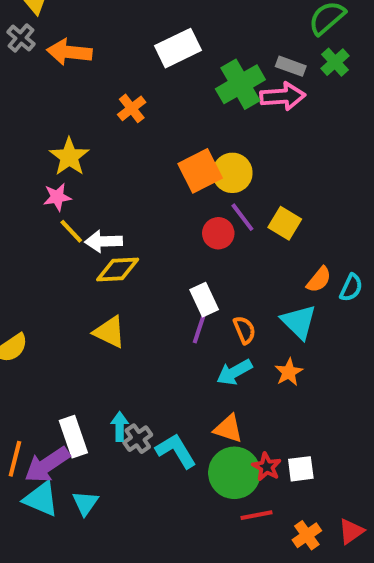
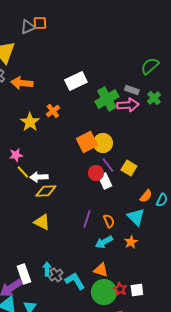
green cross: (335, 62) -> (154, 98), moved
yellow star: (69, 157) -> (30, 122), moved
white rectangle: (204, 300) -> (105, 181), moved

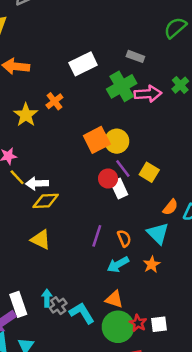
green semicircle: (150, 66) -> (175, 28), moved
gray rectangle: (132, 90) -> (135, 56), moved

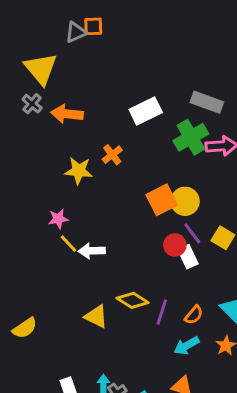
gray rectangle: (135, 56) -> (207, 102), size x1.5
yellow star: (26, 115) -> (79, 171), turned -30
yellow diamond: (46, 201) -> (133, 300), moved, turned 35
orange semicircle: (124, 238) -> (194, 315), turned 63

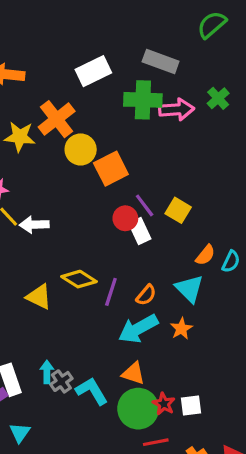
green cross: (191, 137) -> (143, 100), turned 32
orange cross: (112, 155) -> (57, 119), size x1.6
yellow circle: (185, 201) -> (81, 149), moved
cyan arrow: (187, 346) -> (138, 329), size x1.4

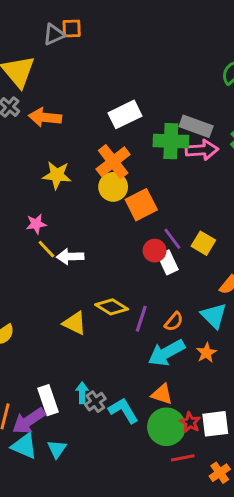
gray rectangle: (161, 61) -> (196, 126), moved
orange cross: (57, 119) -> (113, 162), moved
white square: (191, 405) -> (215, 424), size x1.4

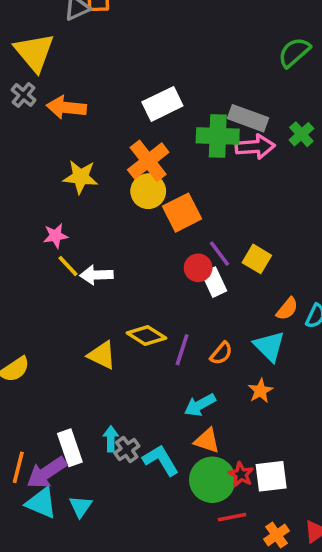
cyan arrow: (166, 353) -> (200, 405), moved, size x0.7

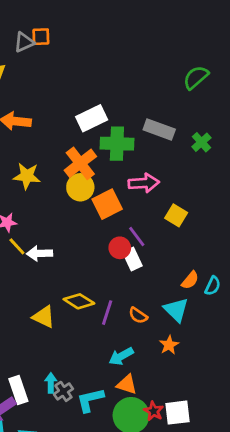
green cross: (218, 136) -> (117, 144), moved
pink arrow: (255, 147) -> (144, 183), moved
yellow square: (257, 259) -> (176, 215), moved
orange semicircle: (221, 353) -> (138, 315), turned 84
cyan L-shape: (161, 460) -> (90, 400), turned -72

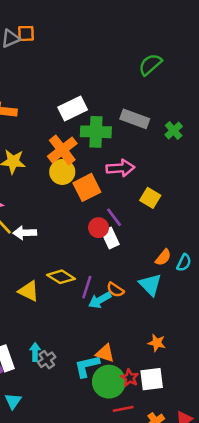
green semicircle: (196, 77) -> (150, 64), moved
orange star: (169, 345) -> (157, 343), moved, turned -30
cyan arrow: (121, 356) -> (100, 300), moved
cyan L-shape: (90, 400) -> (87, 366), moved

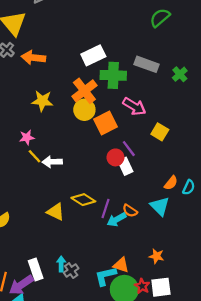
pink arrow: (121, 168) -> (134, 106), turned 35
orange star: (157, 343) -> (157, 256), moved

